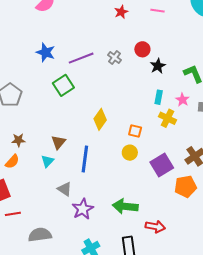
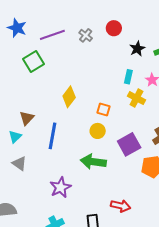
black star: (158, 66) -> (137, 49), moved
gray triangle: (65, 189) -> (19, 164), moved
green arrow: (125, 206) -> (93, 162), moved
purple star: (83, 209) -> (60, 187), moved

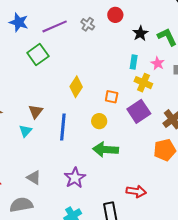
yellow circle: (98, 131) -> (99, 121), moved
purple square: (129, 144) -> (139, 111), moved
gray triangle: (19, 164) -> (34, 177), moved

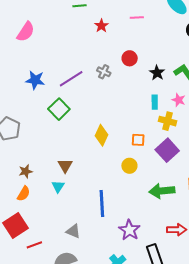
blue line: (63, 127) -> (102, 203), moved
green arrow: (106, 150) -> (162, 191), moved
purple star: (75, 178) -> (129, 230), moved

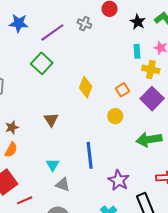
blue star: (35, 80) -> (19, 23), moved
orange square: (138, 140) -> (122, 90), turned -32
cyan triangle: (58, 186) -> (53, 165), moved

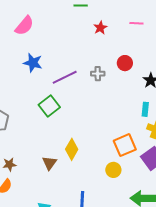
gray cross: (84, 24) -> (98, 74), turned -32
yellow diamond: (86, 87) -> (72, 149), moved
orange square: (122, 90) -> (125, 145), size x1.6

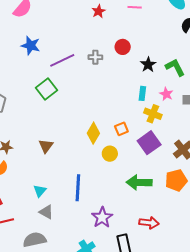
orange square: (125, 145) -> (121, 129), size x0.6
yellow diamond: (72, 149) -> (93, 133), moved

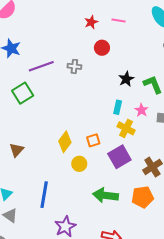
red star: (99, 11) -> (91, 22), moved
red circle: (123, 47) -> (102, 48), moved

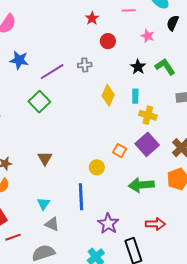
pink line: (119, 21) -> (129, 10), moved
pink star: (141, 110) -> (148, 36), moved
orange square: (93, 140) -> (120, 151), moved, turned -32
yellow diamond: (65, 142) -> (108, 95), moved
yellow circle: (79, 164) -> (97, 167), moved

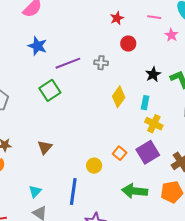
pink star: (148, 36) -> (171, 35), moved

